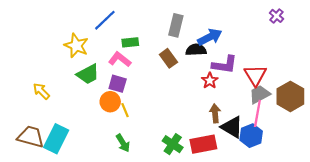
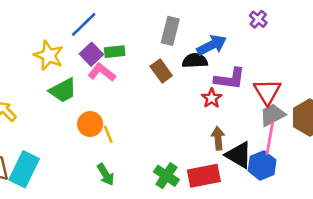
purple cross: (277, 16) -> (258, 19), moved
purple square: (118, 84) -> (91, 54), moved, turned 30

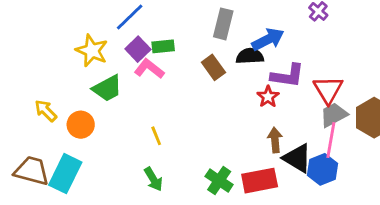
orange circle: (90, 124) -> (81, 125), moved

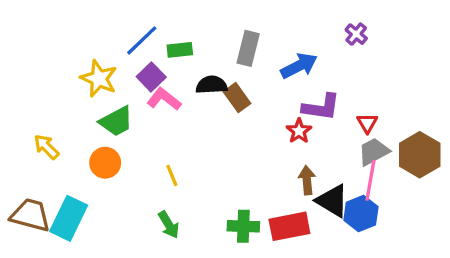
green rectangle: (163, 46) -> (180, 50), moved
black semicircle: (250, 56) -> (212, 85), moved
red triangle: (328, 90) -> (367, 123), size x0.6
orange circle: (81, 125) -> (105, 163), moved
green cross: (219, 181) -> (243, 226), turned -32

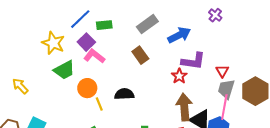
gray rectangle: (248, 48) -> (147, 24), turned 40
black semicircle: (212, 85) -> (124, 94), moved
gray trapezoid: (374, 152) -> (226, 89), turned -45
orange circle: (105, 163) -> (87, 88), moved
brown arrow: (307, 180) -> (184, 107), size x1.5

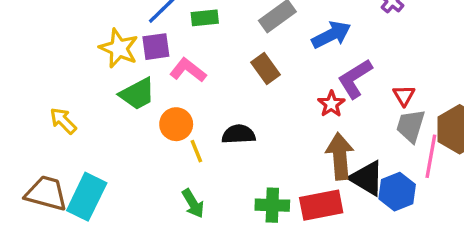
purple square: (86, 42) -> (156, 47), moved, turned 36
purple L-shape: (193, 61) -> (355, 79), turned 140
pink line: (224, 107) -> (431, 156), moved

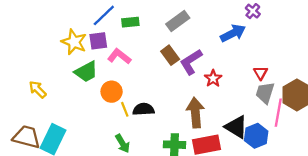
blue arrow: (331, 35) -> (233, 33), moved
purple L-shape: (355, 79) -> (191, 62), moved
black semicircle: (239, 134) -> (144, 109), moved
brown arrow: (340, 156) -> (195, 113), moved

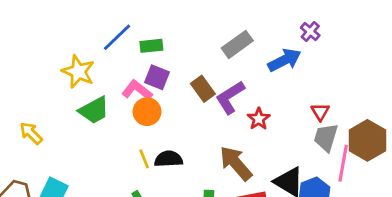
gray rectangle: (178, 21) -> (237, 44), moved
purple square: (98, 41) -> (157, 77), moved, turned 30
orange circle: (112, 92) -> (147, 112), moved
brown arrow: (195, 113) -> (236, 163), turned -36

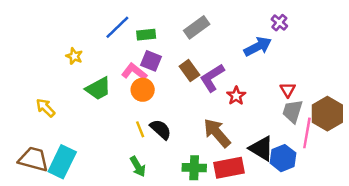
gray rectangle: (237, 44) -> (197, 27), moved
yellow star: (78, 72) -> (74, 56), moved, size x0.6
black semicircle: (168, 159) -> (161, 129), turned 45

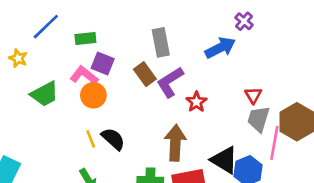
blue line: (117, 27) -> (46, 27), moved
gray rectangle: (197, 27) -> (161, 42), moved, turned -65
green rectangle: (146, 35) -> (85, 38), moved
brown arrow: (217, 133) -> (175, 143), turned 44

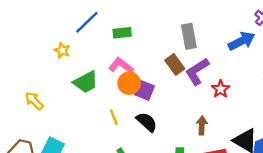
purple square: (103, 64) -> (144, 90), moved
yellow line: (91, 139) -> (114, 117), moved
brown arrow: (175, 143) -> (202, 125), size x0.6

